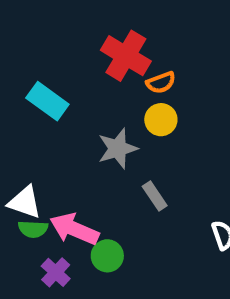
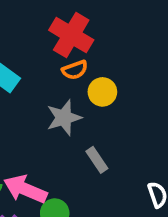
orange semicircle: (161, 83) -> (75, 70), moved

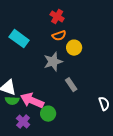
red cross: (71, 35) -> (57, 17), size x0.6

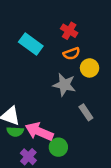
cyan rectangle: (19, 39) -> (31, 44), moved
gray star: (53, 62) -> (64, 85), turned 30

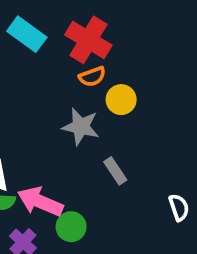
red cross: (69, 31) -> (88, 40), size x1.6
cyan rectangle: (31, 44) -> (27, 34), moved

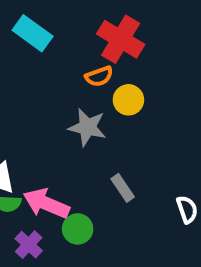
red cross: (88, 40) -> (121, 39), moved
gray rectangle: (115, 171) -> (123, 188), moved

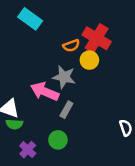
red cross: (121, 39) -> (97, 38), moved
gray rectangle: (123, 188) -> (66, 110), moved, turned 63
pink arrow: (46, 204) -> (45, 92), moved

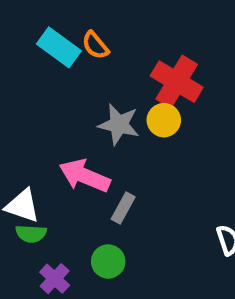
orange semicircle: (71, 46) -> (95, 45), moved, turned 70
gray star: (64, 77) -> (119, 124), moved

